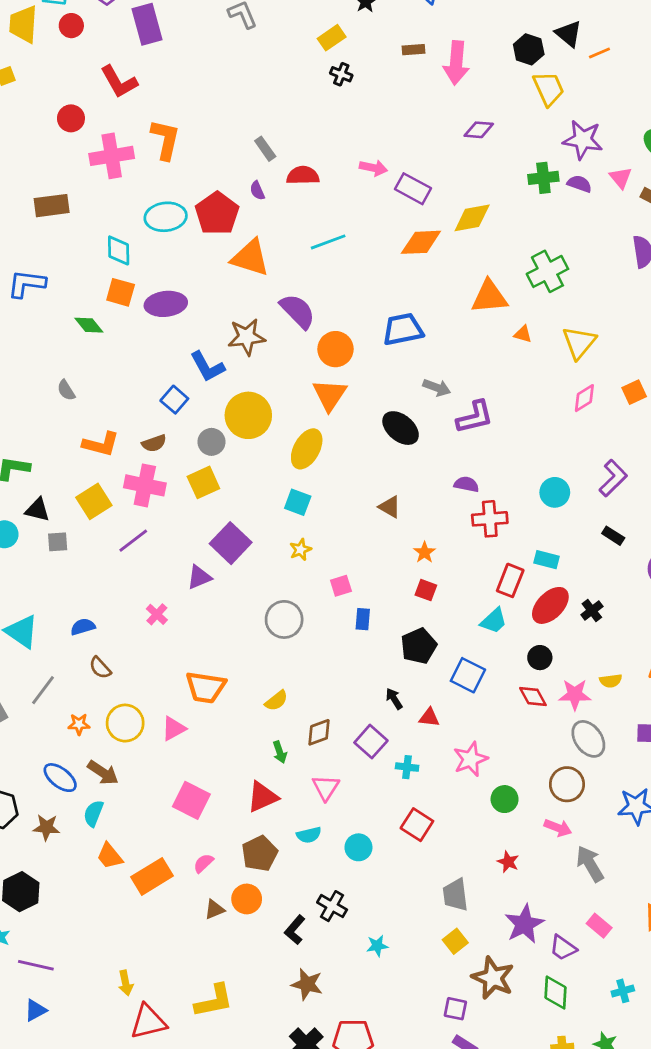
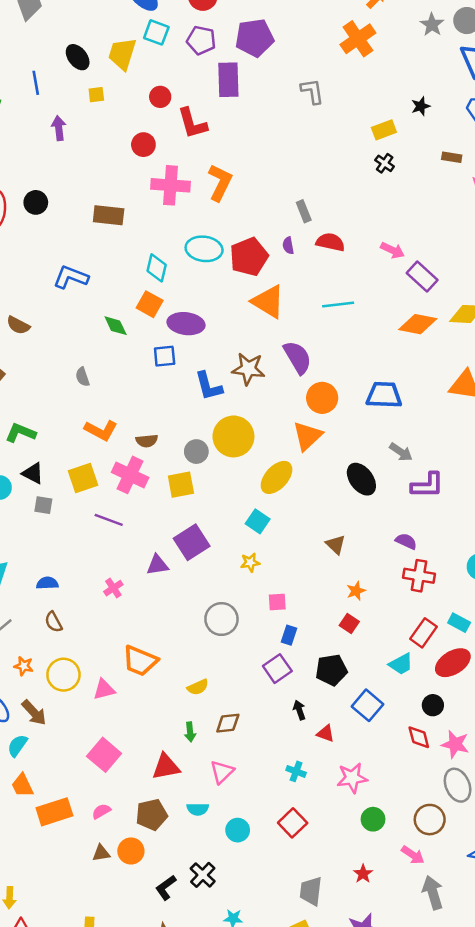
red circle: (71, 26) -> (160, 97), moved
blue square: (174, 400) -> (165, 356), moved, turned 30
purple line: (133, 541) -> (109, 520), turned 44
purple square: (371, 742) -> (277, 669), moved

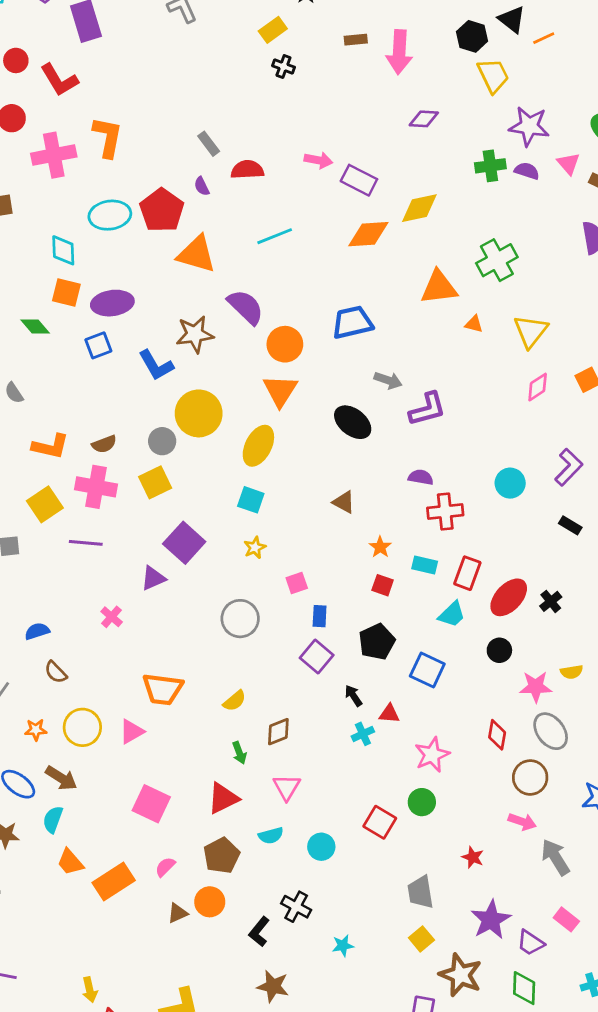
cyan rectangle: (459, 623) -> (425, 565), moved
red diamond: (419, 737) -> (497, 735), moved, turned 40
cyan cross: (296, 771) -> (363, 734), moved, turned -30
green circle: (373, 819) -> (422, 802), moved

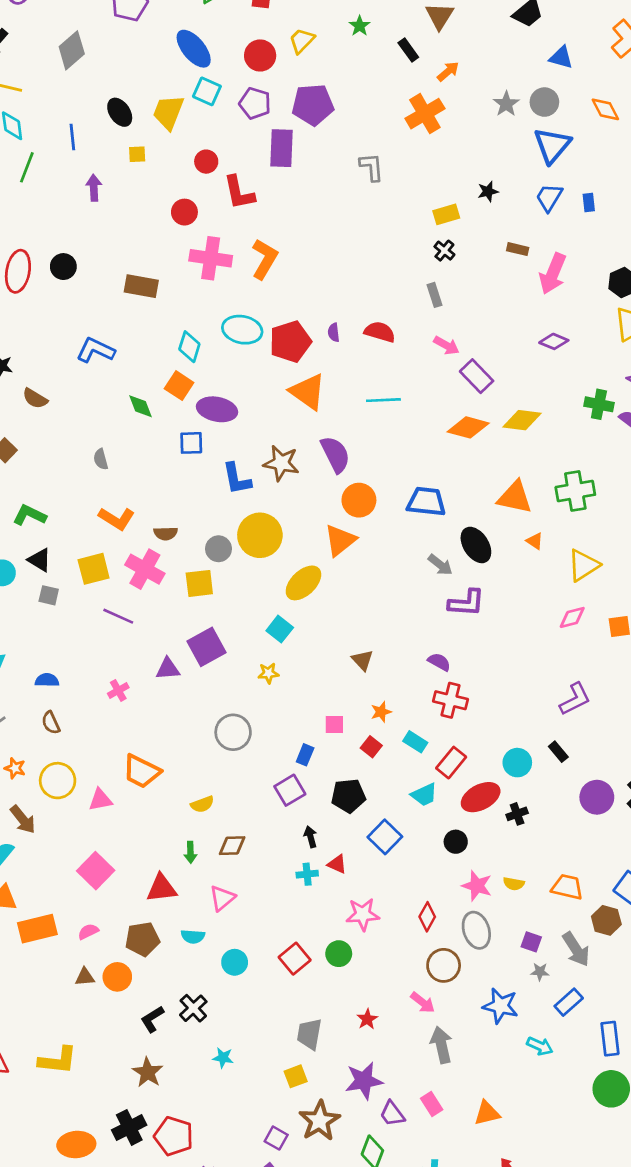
gray rectangle: (209, 144) -> (434, 295), moved
black ellipse: (353, 422) -> (476, 545), moved
cyan circle: (510, 483) -> (517, 763), moved
pink square: (297, 583) -> (334, 725), moved

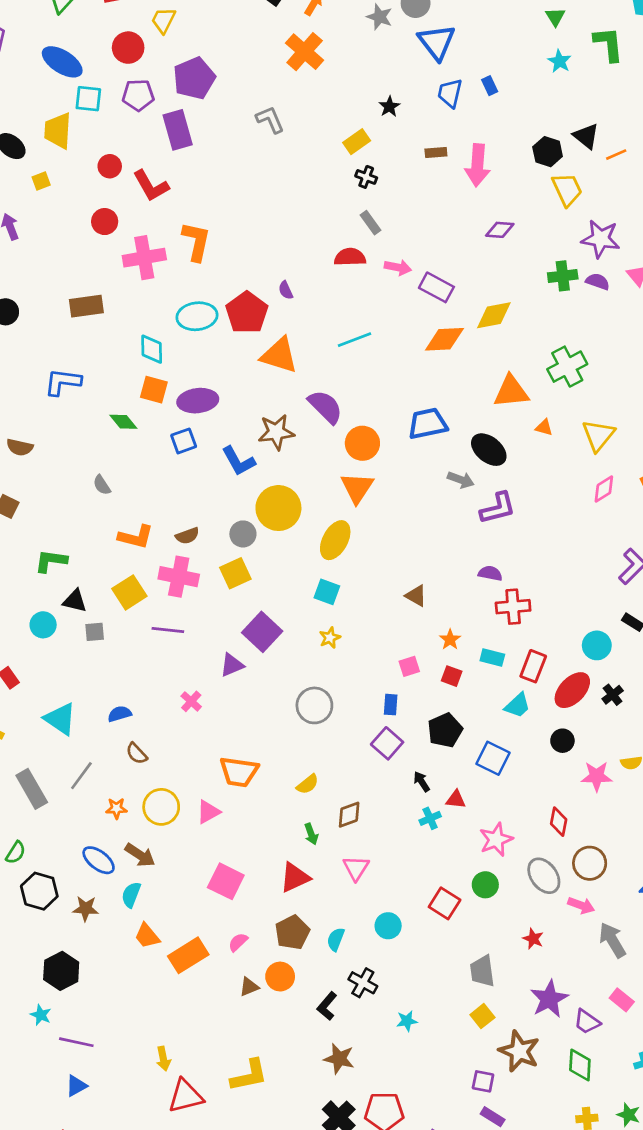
red semicircle: (380, 332) -> (350, 257), moved
gray ellipse: (476, 930) -> (544, 876), moved
cyan semicircle: (193, 937) -> (336, 939), moved, turned 125

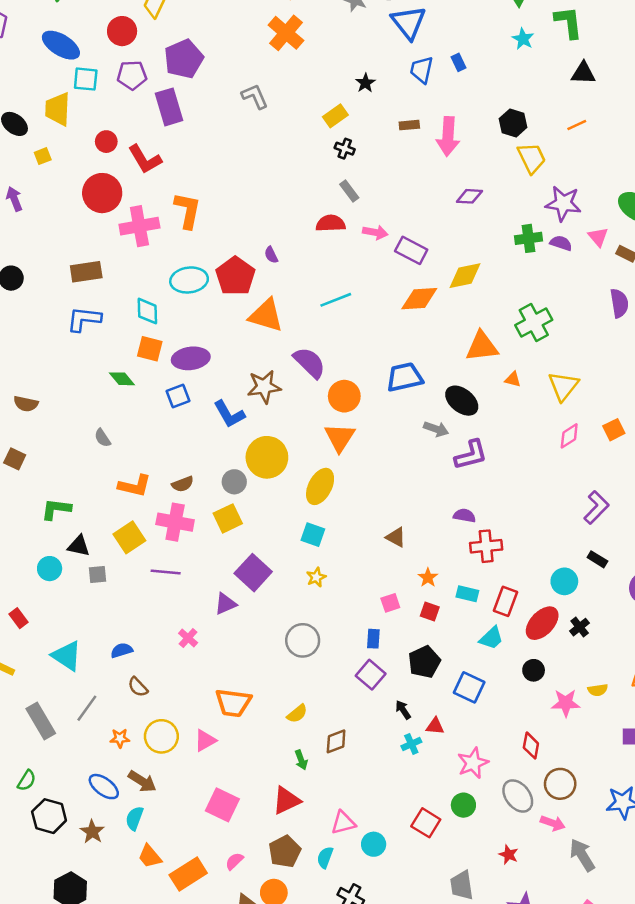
black triangle: (586, 136) -> (583, 73), moved, turned -36
red circle: (105, 222) -> (102, 193), size x1.6
blue L-shape: (63, 382) -> (84, 319), moved
pink triangle: (356, 868) -> (343, 823), moved, turned 44
brown star: (86, 909) -> (92, 832), turned 30

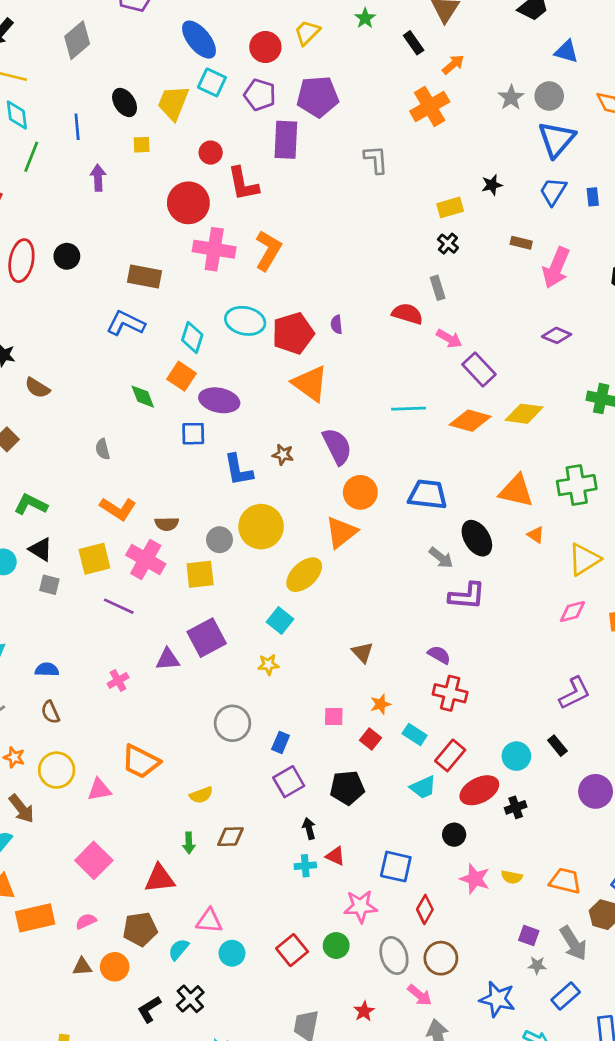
cyan line: (336, 300) -> (409, 409), moved
brown star: (264, 387) -> (283, 455), size x0.6
blue rectangle: (373, 639) -> (281, 742), moved
blue square: (469, 687) -> (396, 867), moved, turned -32

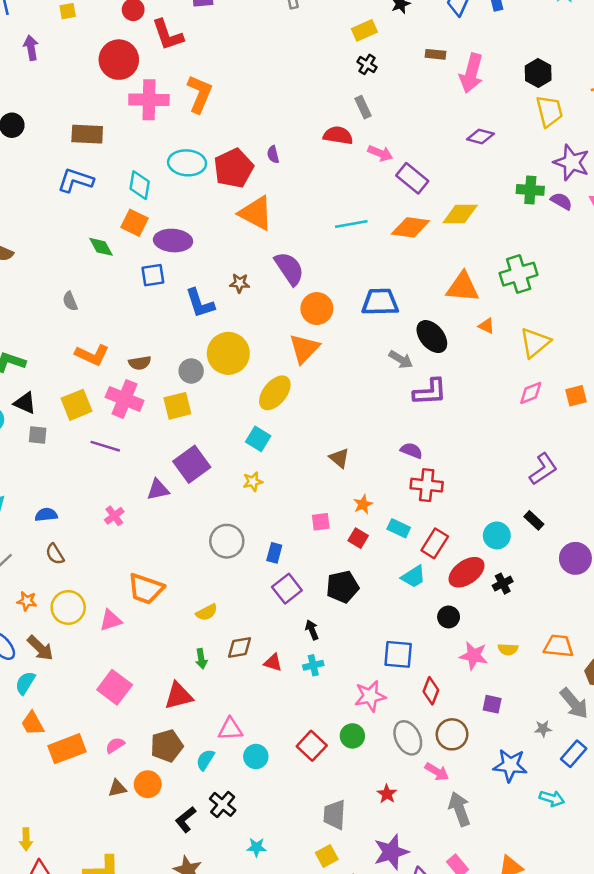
red triangle: (335, 856) -> (273, 663), moved
purple square: (529, 935) -> (492, 704), moved

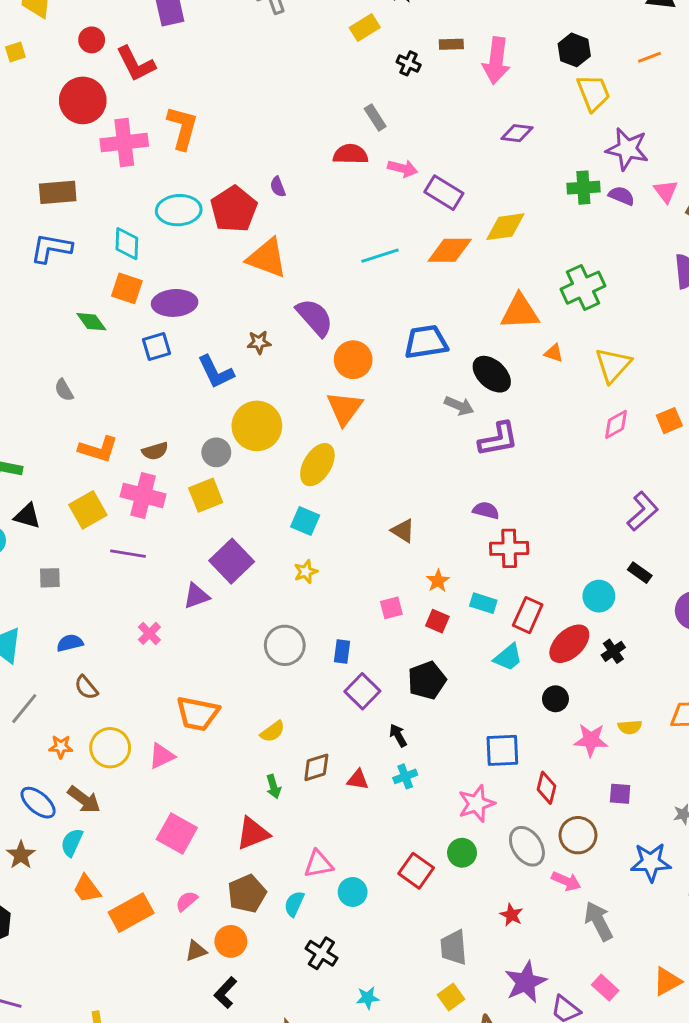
black cross: (367, 64) -> (409, 63), moved
gray square: (38, 435) -> (50, 578), moved
black L-shape: (186, 820) -> (225, 993), moved

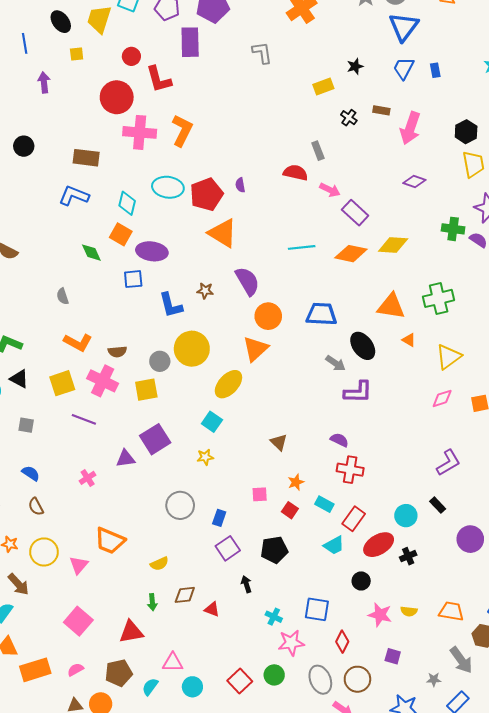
blue semicircle: (70, 643) -> (31, 473), turned 36
pink triangle: (162, 756) -> (79, 565), turned -36
cyan cross: (405, 776) -> (274, 617), moved, turned 35

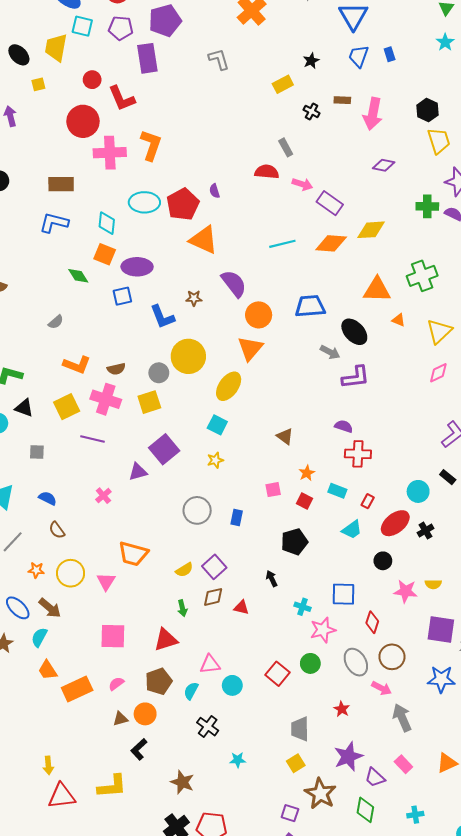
gray semicircle: (63, 296) -> (56, 322), turned -105
red rectangle: (354, 519) -> (368, 501), size x0.6
purple square: (228, 548) -> (214, 567), moved
pink square: (78, 621) -> (113, 636), turned -32
purple square: (393, 656) -> (441, 630), moved, size x1.8

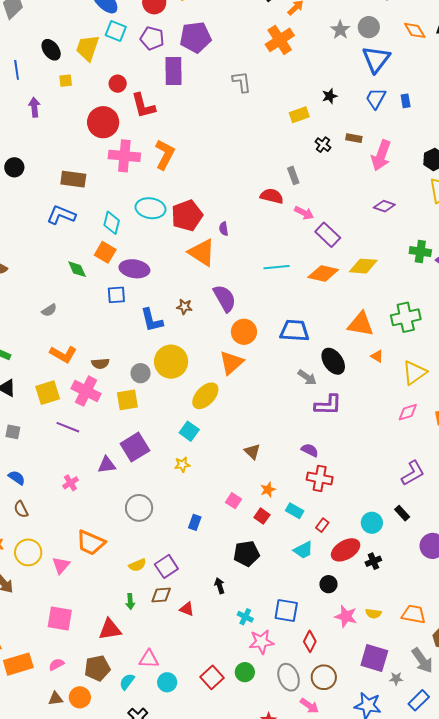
purple semicircle: (215, 191) -> (224, 229), moved
pink square: (273, 490) -> (233, 501), turned 35
gray circle: (197, 510) -> (139, 508), moved

